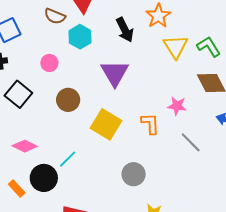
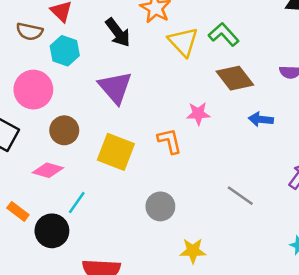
pink circle: (49, 63) -> (33, 90), size x1.8
gray line: (191, 142) -> (240, 196), moved
pink diamond: (25, 146) -> (48, 170), moved
orange rectangle: (17, 188) -> (18, 211), moved

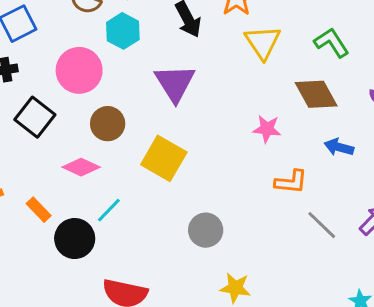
green L-shape: (224, 34) -> (332, 43), moved
orange L-shape: (170, 141) -> (291, 182), moved, turned 100
gray line: (240, 196) -> (322, 225), moved

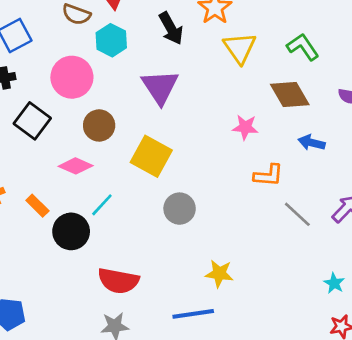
gray circle: (206, 230) -> (180, 209), moved

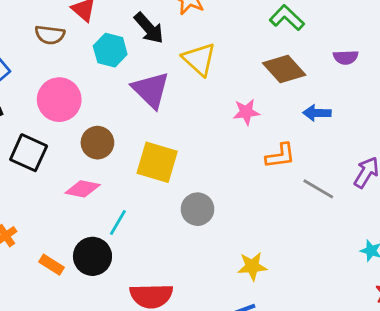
cyan hexagon: (111, 40) -> (110, 50), moved
yellow triangle: (240, 48) -> (199, 59), moved
orange rectangle: (37, 206) -> (52, 265), moved

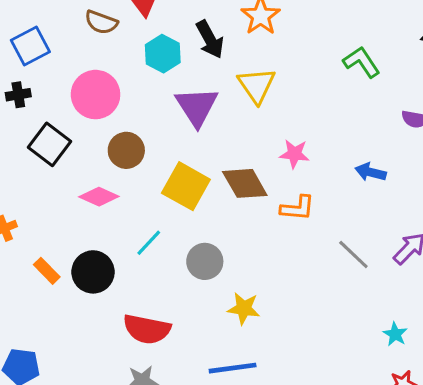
brown diamond: (284, 69) -> (245, 183), moved
orange L-shape: (280, 156) -> (297, 208), moved
gray circle: (198, 209) -> (205, 261), moved
cyan line: (118, 222) -> (149, 243), moved
yellow star: (252, 266) -> (244, 308), moved

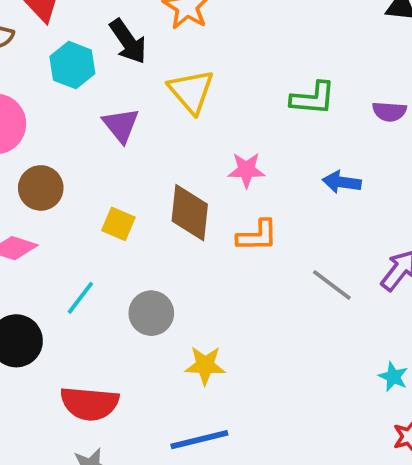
green L-shape: (361, 62) -> (313, 98), moved, turned 135
purple triangle: (197, 107) -> (121, 125), size x0.7
brown diamond: (245, 183) -> (190, 213), turned 42
yellow square: (186, 186) -> (118, 224), size x0.6

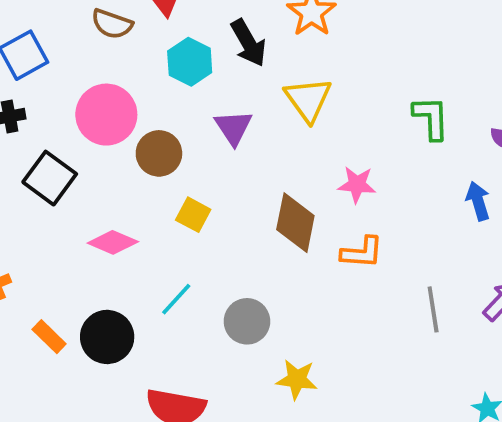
green L-shape: (313, 98) -> (431, 118), turned -102
blue arrow: (342, 182) -> (478, 201), moved, turned 60
brown circle: (41, 188) -> (159, 153), moved
yellow square: (118, 224) -> (193, 215), moved
gray line: (332, 285) -> (433, 309), turned 39

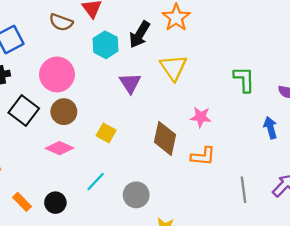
black arrow: (248, 43) -> (140, 34), turned 60
brown circle: (159, 153) -> (64, 112), moved
black circle: (107, 337) -> (55, 203), size x0.7

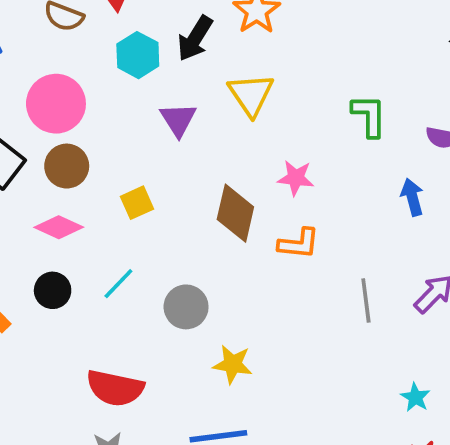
yellow square: (106, 133) -> (137, 203), turned 36
black circle: (55, 203) -> (53, 290), moved

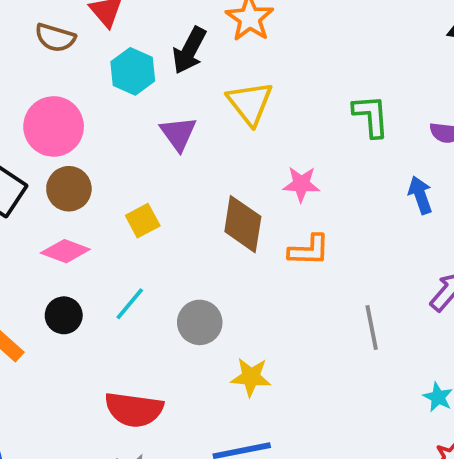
gray line: (366, 300) -> (372, 327), moved

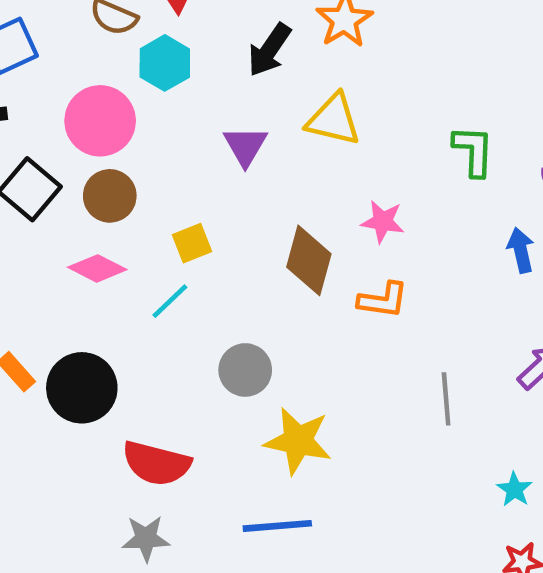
cyan hexagon: (133, 71) -> (165, 63), moved
yellow triangle: (250, 103) -> (333, 120), turned -45
cyan line: (130, 304) -> (170, 301), moved
black circle: (64, 315) -> (82, 388), moved, size x1.6
yellow star: (251, 377) -> (298, 441), size x1.4

